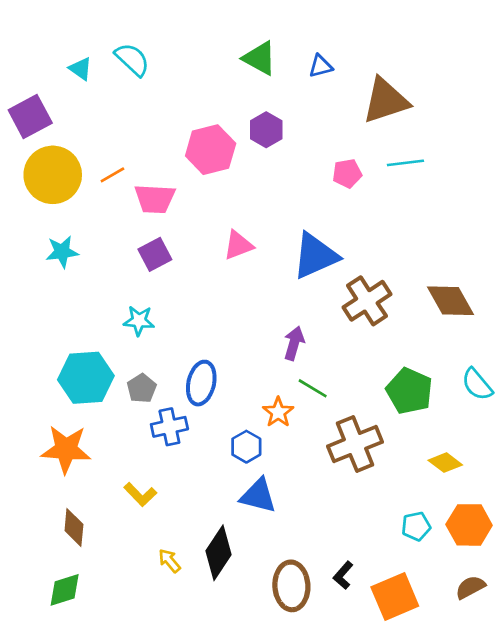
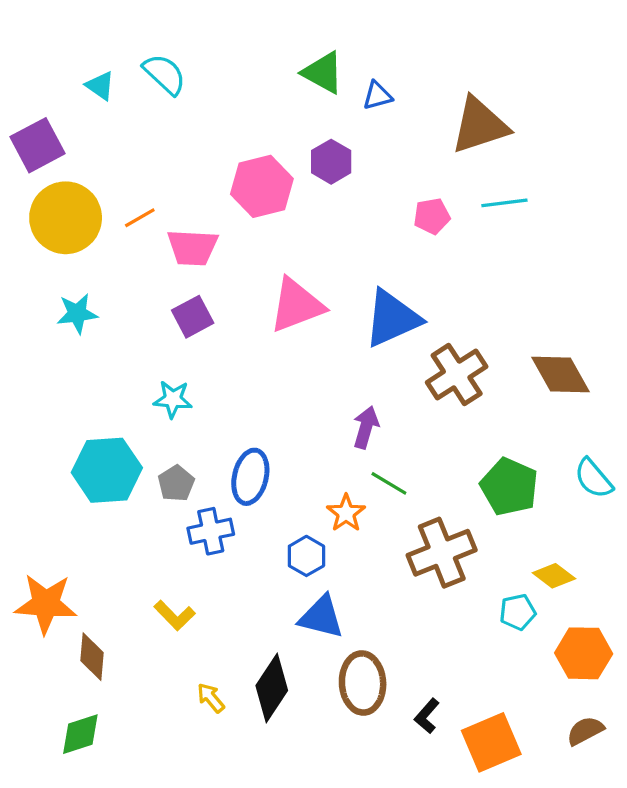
blue triangle: (321, 66) -> (377, 96), moved
pink triangle: (238, 245) -> (297, 305), size x1.5
orange star: (66, 449) -> (46, 604), moved
cyan pentagon: (416, 526) -> (518, 612), moved
brown ellipse: (291, 586) -> (363, 683), moved

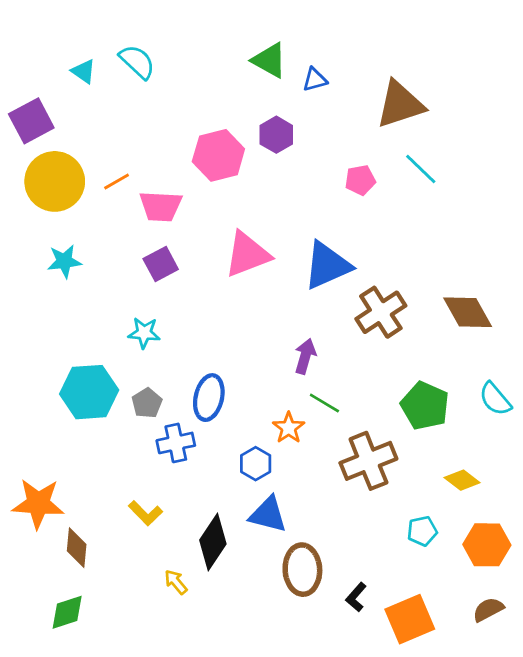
cyan line: (504, 203) -> (421, 169), turned 51
cyan pentagon: (518, 612) -> (422, 531), moved
black diamond: (272, 688) -> (213, 542), moved

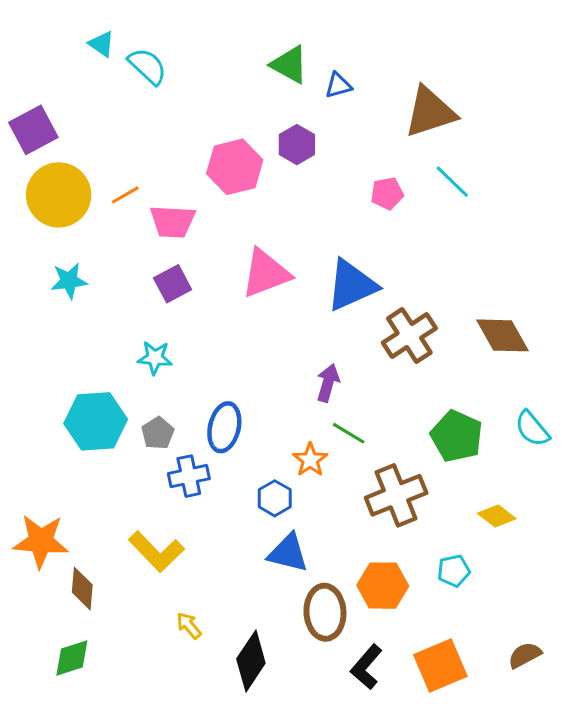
cyan triangle: (84, 71) -> (102, 44), moved
yellow L-shape: (146, 513) -> (156, 552), size x1.5
black diamond: (213, 542) -> (251, 661), moved
orange hexagon: (487, 545) -> (383, 586), moved
black L-shape: (356, 597) -> (366, 667), moved, size x1.4

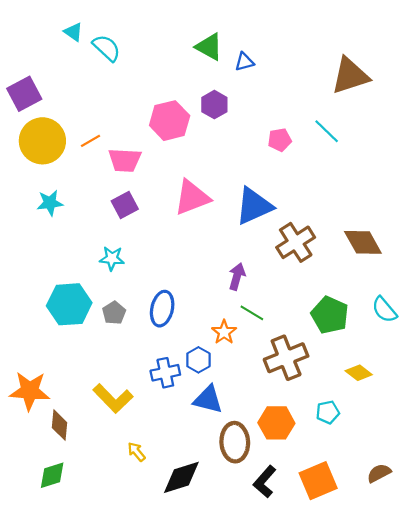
brown triangle: (430, 112) -> (350, 76), moved
blue cross: (189, 476) -> (165, 373), moved
black diamond: (251, 661) -> (181, 477), turned 39

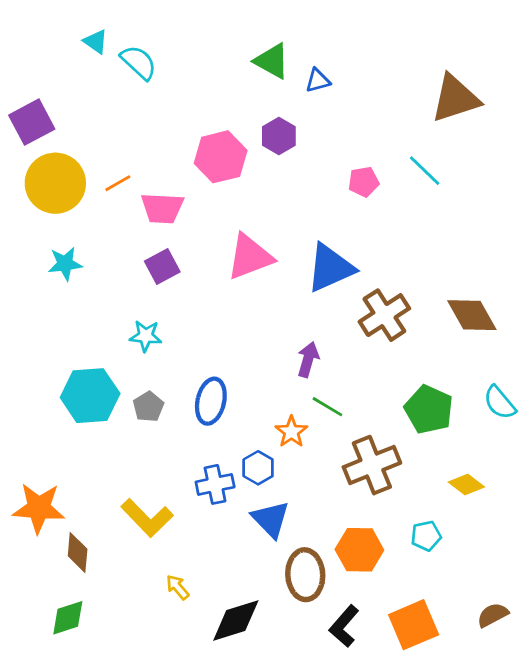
blue triangle: (208, 399) -> (271, 519), turned 32

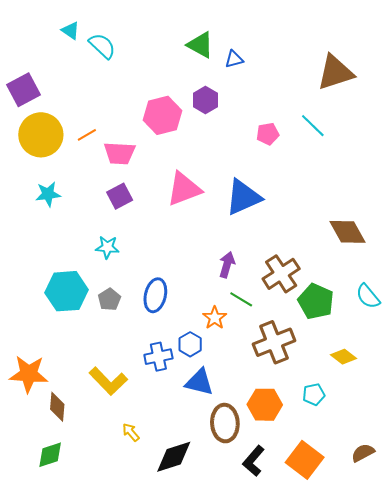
brown cross: (384, 315) -> (281, 274), moved
blue triangle: (271, 519) -> (199, 382), turned -32
orange square: (414, 625) -> (305, 460), turned -30

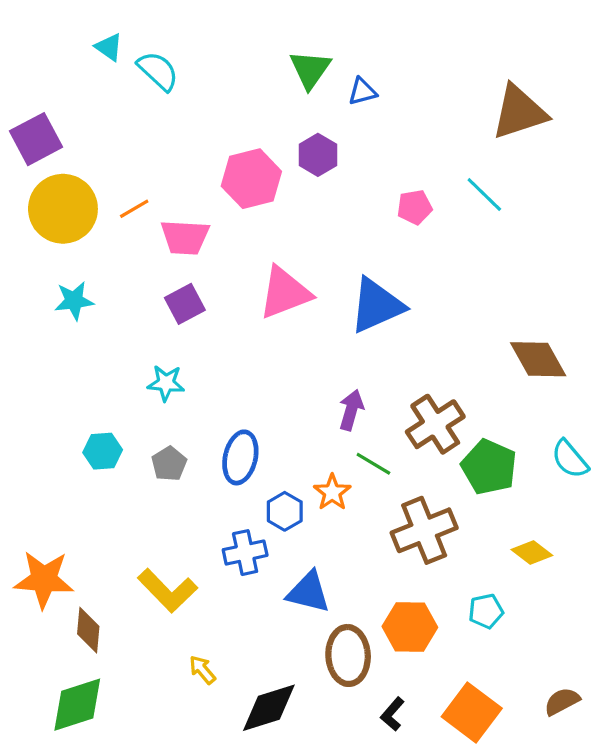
green triangle: (200, 45) -> (310, 69), turned 36
cyan hexagon: (66, 291) -> (103, 451), size x0.6
blue hexagon: (190, 344) -> (285, 511), moved
green diamond: (50, 455) -> (77, 705), size x1.4
black L-shape: (254, 461) -> (392, 714), size x0.7

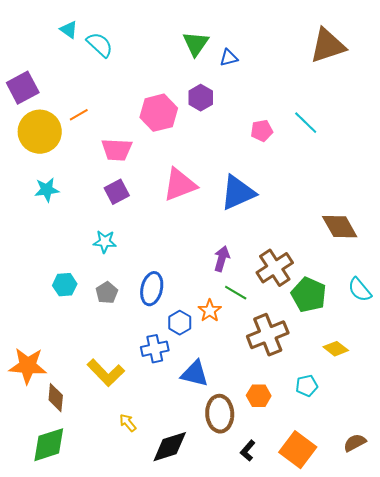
brown triangle: (519, 112) -> (328, 46), moved
orange line: (134, 209) -> (79, 115), moved
orange hexagon: (410, 627) -> (259, 396), size x0.7

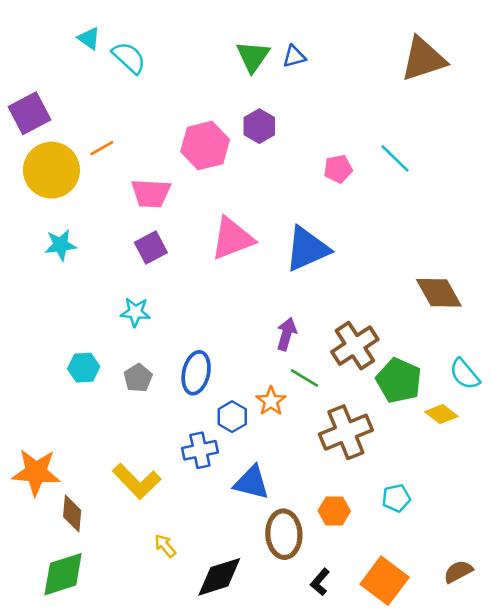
blue triangle: (229, 58) -> (294, 56), moved
yellow diamond: (336, 349) -> (441, 414), moved

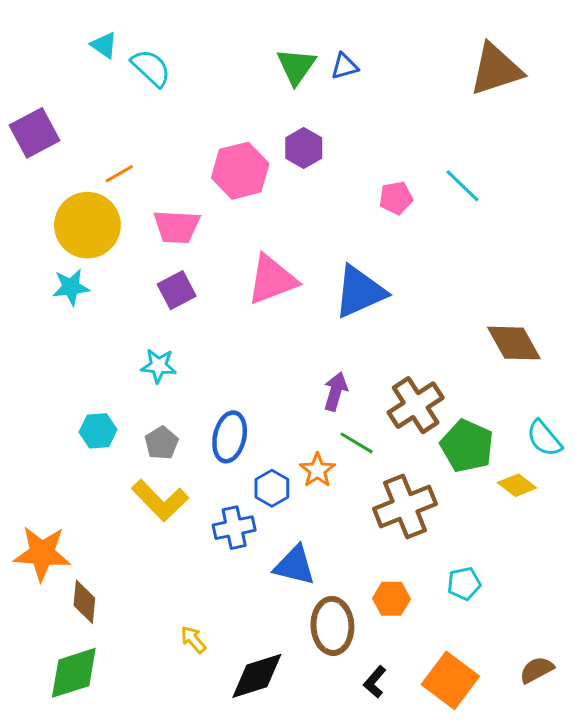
yellow circle: (51, 170) -> (87, 225), moved
yellow L-shape: (137, 481) -> (160, 500), moved

